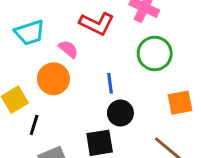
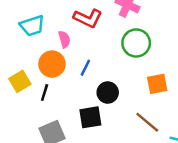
pink semicircle: (68, 49) -> (64, 39), turned 35
blue line: (110, 83) -> (85, 68), moved, turned 35
black line: (34, 125) -> (45, 93), moved

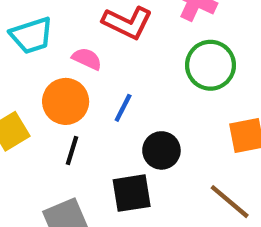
pink semicircle: (64, 39) -> (87, 59), turned -49
black line: (45, 93) -> (72, 150), moved

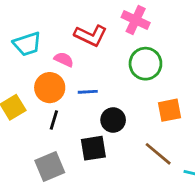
blue line: (123, 108) -> (88, 92), turned 60

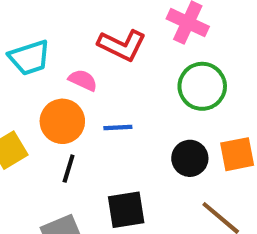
black circle: (113, 120) -> (190, 158), moved

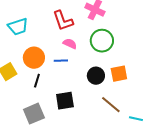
red L-shape: (122, 45) -> (63, 21), turned 45
pink semicircle: (83, 80) -> (70, 44), moved

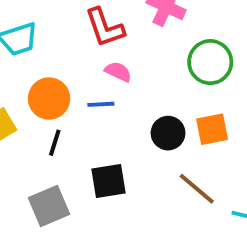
green circle: (102, 41) -> (210, 62), moved

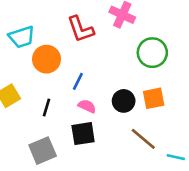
pink semicircle: (118, 72) -> (87, 106), moved
orange circle: (49, 99) -> (47, 59), moved
blue line: (101, 104) -> (78, 81), turned -60

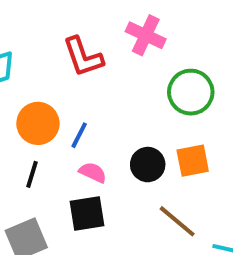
orange circle: (47, 59) -> (38, 123), moved

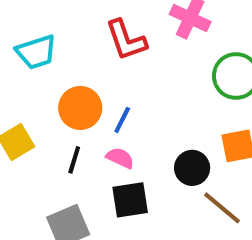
black circle: (148, 165) -> (192, 168), moved
pink semicircle: (93, 172) -> (120, 158), moved

